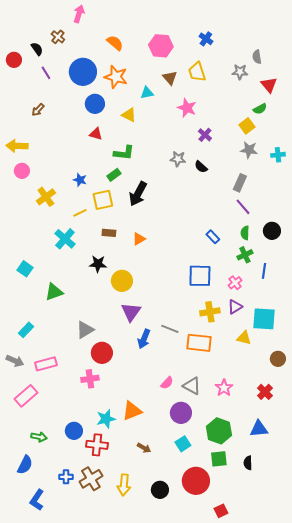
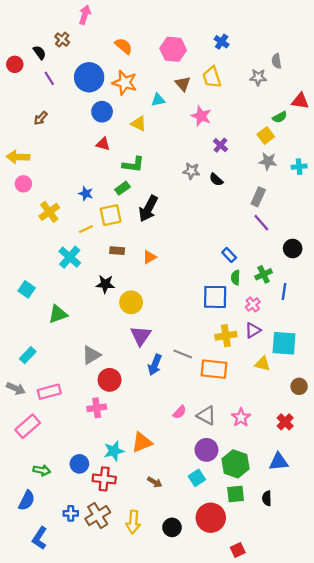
red triangle: (269, 85) -> (300, 101), moved, turned -42
green semicircle: (245, 233) -> (236, 278), moved
purple circle: (181, 413) -> (206, 450), moved

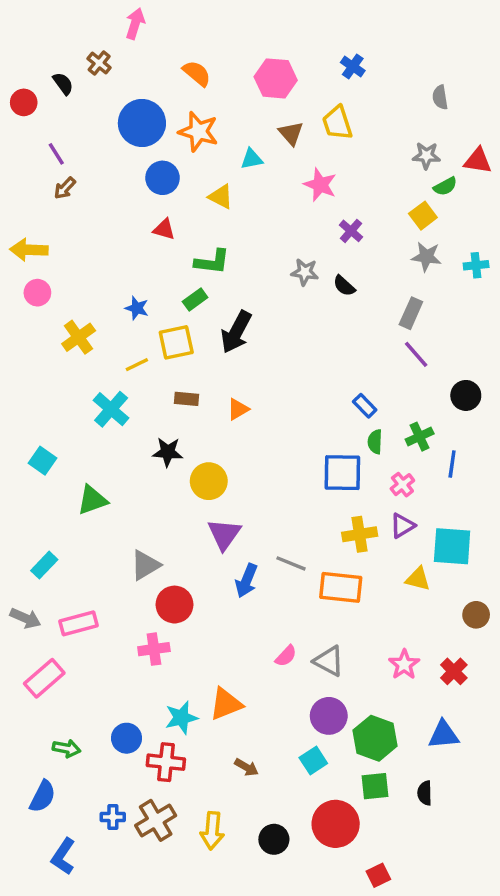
gray star: (258, 77) -> (426, 156), moved
purple line: (49, 78) -> (56, 154), moved
pink star: (241, 418) -> (404, 664), moved

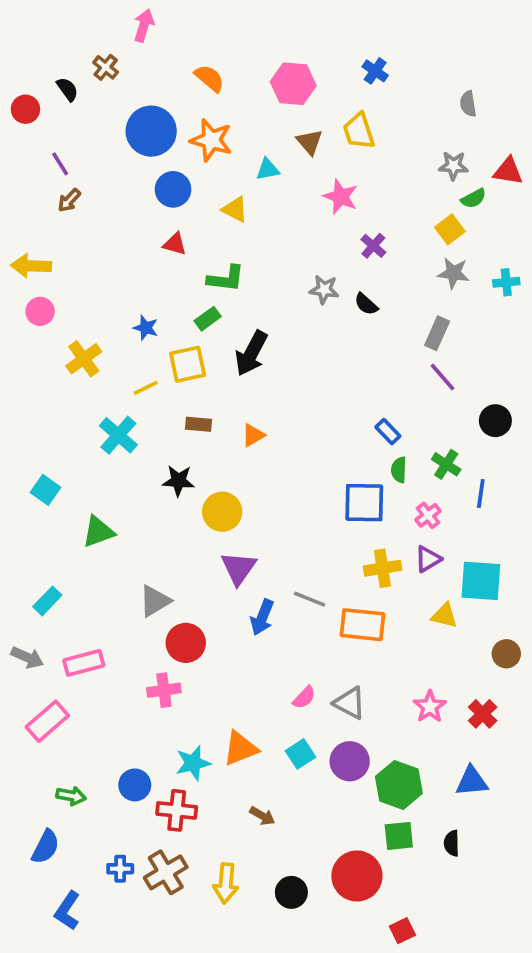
green cross: (420, 437) -> (446, 464), turned -32
cyan square: (313, 760) -> (300, 754), moved

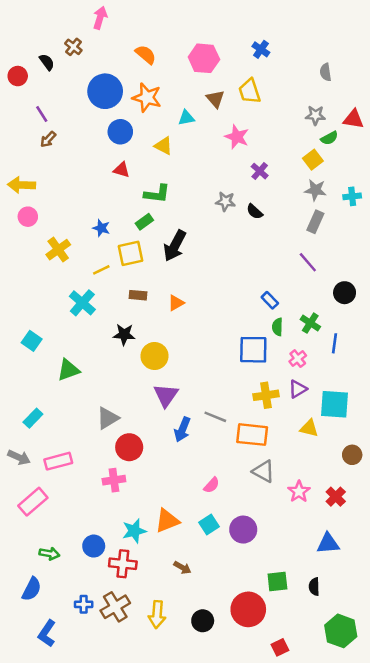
gray rectangle: (437, 333) -> (315, 222), moved
gray triangle: (350, 703) -> (263, 471), moved
green hexagon: (399, 785) -> (341, 631), moved

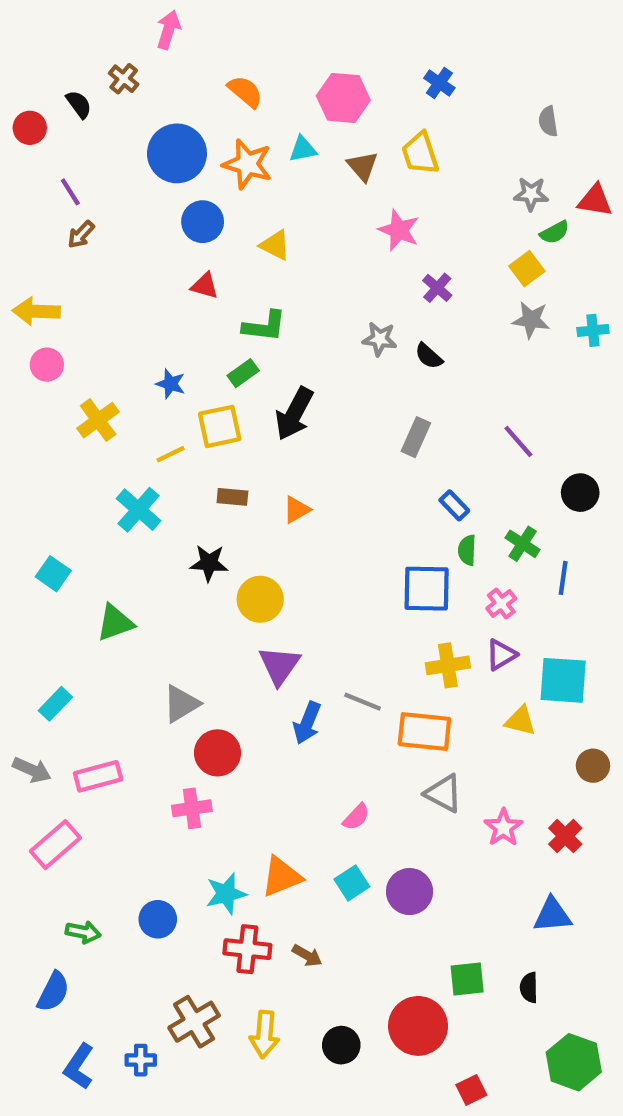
cyan triangle: (186, 118) -> (303, 149), moved
gray rectangle: (315, 222) -> (416, 437), moved
red cross: (123, 564) -> (247, 949), moved
blue cross: (84, 604) -> (141, 1060), moved

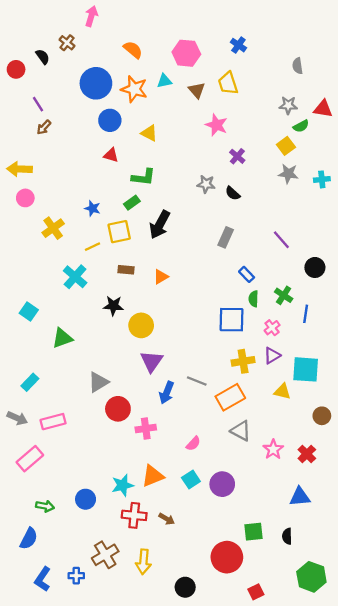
orange rectangle: (424, 732) -> (230, 397), turned -36
pink cross: (192, 808) -> (146, 429), moved
black circle: (341, 1045) -> (185, 587), moved

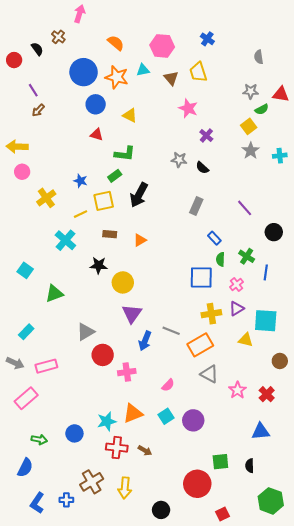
gray star: (288, 174) -> (251, 151), turned 30

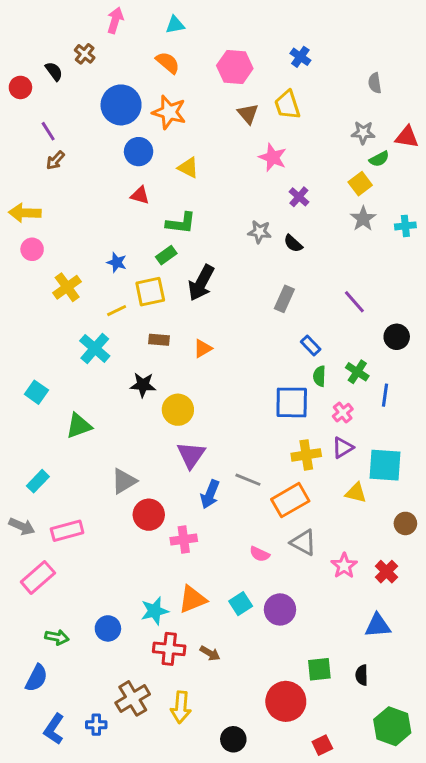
cyan triangle: (143, 70) -> (175, 25), moved
pink semicircle: (168, 385) -> (260, 554), moved, turned 72

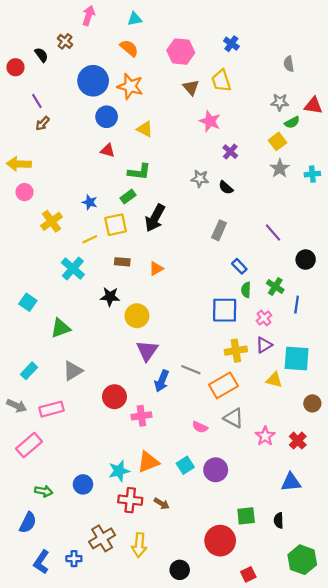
gray triangle: (124, 481) -> (73, 371), moved

